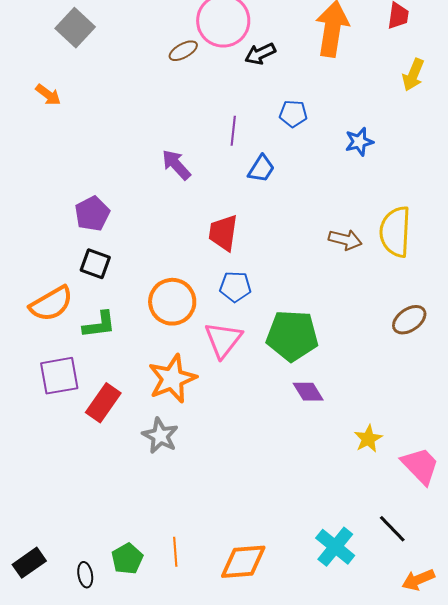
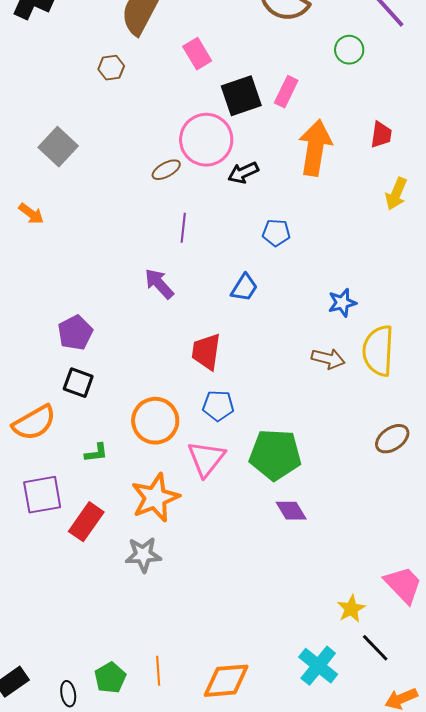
purple line: (233, 131) -> (183, 228), moved
blue star: (359, 142) -> (342, 303), moved
green L-shape: (99, 325) -> (96, 453), moved, size x0.7
gray star: (160, 436) -> (143, 555), turned -30
yellow star: (368, 439) -> (351, 609), moved

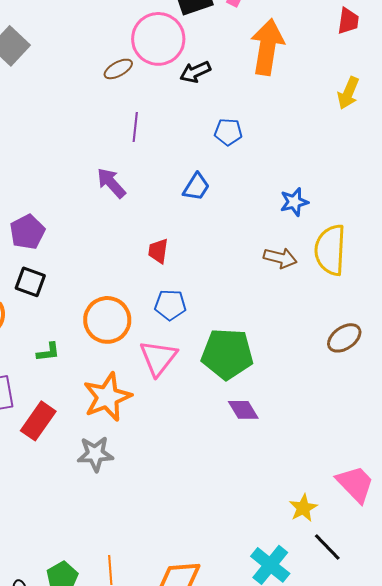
red trapezoid: (381, 135) -> (348, 21), moved
red trapezoid: (206, 352) -> (158, 251), size x0.7

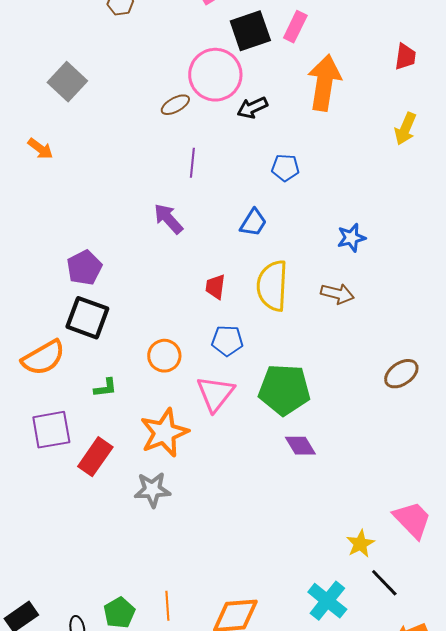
yellow semicircle: (330, 250) -> (272, 286), moved
black square: (30, 282) -> (87, 318), size x1.4
orange circle: (107, 320) -> (164, 356), size x0.7

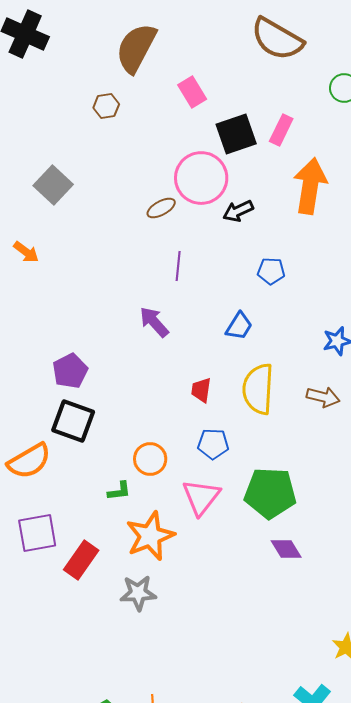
green L-shape: (105, 388) -> (119, 491), moved

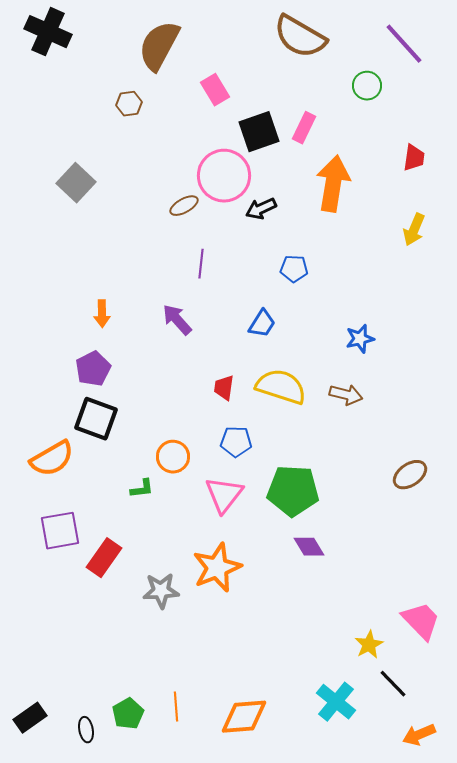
orange arrow: (26, 252) -> (102, 314), moved, turned 52
yellow semicircle: (258, 389) -> (281, 387), turned 105
orange star: (150, 536) -> (217, 568), moved

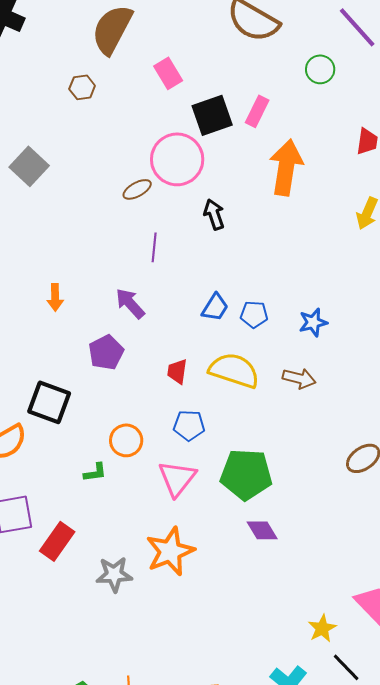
black arrow: (261, 209) -> (214, 214), moved, turned 96
blue pentagon: (294, 269) -> (254, 314), moved
purple pentagon: (93, 369) -> (106, 352), moved

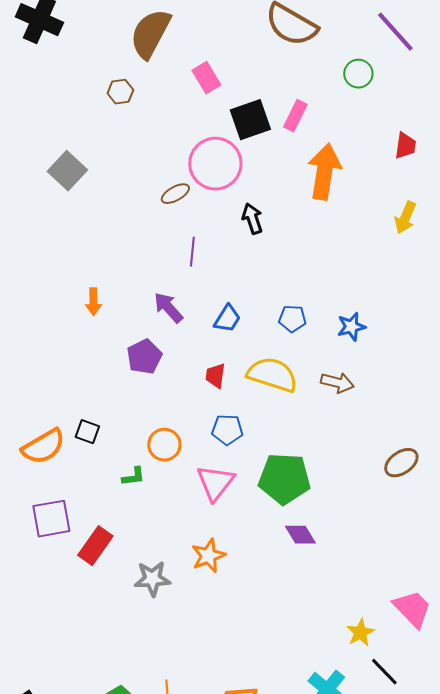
blue trapezoid: (215, 307) -> (227, 319), moved
black square: (49, 402) -> (87, 432), moved, size x0.6
orange star: (170, 551) -> (208, 556), size x0.7

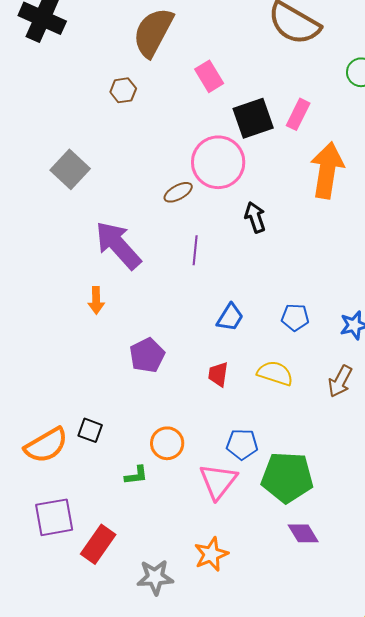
purple arrow: (168, 308) -> (118, 245), moved, size x1.6
yellow semicircle: (272, 375) -> (275, 373), size x0.7
brown arrow: (337, 383) -> (340, 381), turned 104
blue pentagon: (227, 430) -> (242, 444), moved

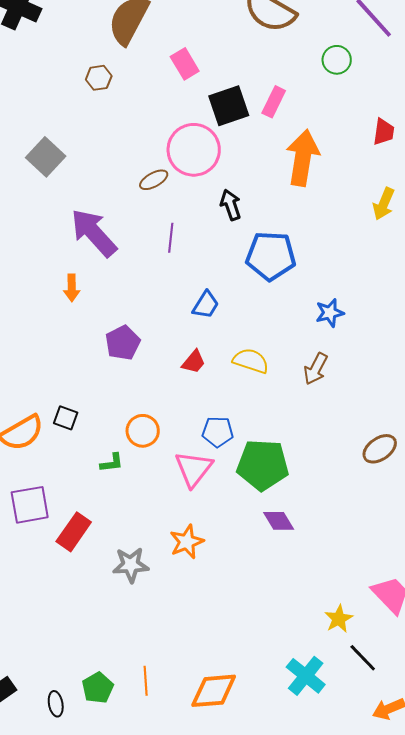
blue pentagon: (295, 317) -> (271, 256), moved, size x1.8
red trapezoid: (218, 374) -> (194, 362), turned -148

